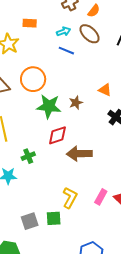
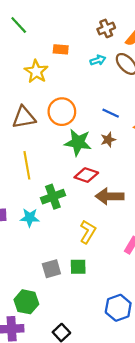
blue line: (66, 51) -> (111, 113), moved
red diamond: (57, 135) -> (86, 175), turned 35
green cross: (28, 156) -> (53, 197), size x1.5
yellow L-shape: (70, 198) -> (88, 232), moved

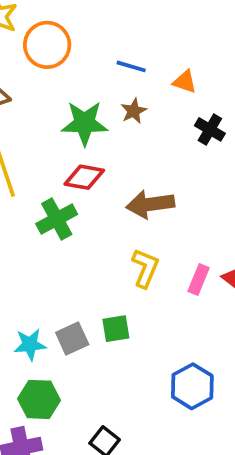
orange circle: (62, 112) -> (47, 45), moved
red diamond: (86, 175) -> (84, 177), moved
cyan star: (30, 218) -> (30, 344), moved
yellow L-shape: (88, 232) -> (145, 268), moved

